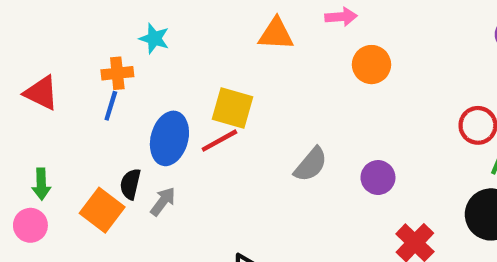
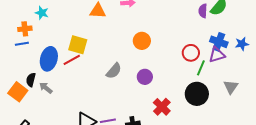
orange circle: (371, 65) -> (142, 41), moved
blue line: (111, 106) -> (22, 44), turned 64
gray arrow: (163, 201) -> (46, 88), turned -88

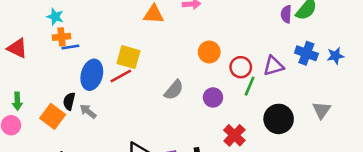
cyan star: (42, 13) -> (55, 17), moved
blue line: (22, 44) -> (70, 47), moved
red circle: (191, 53) -> (241, 67), moved
purple triangle: (217, 55) -> (274, 66), moved
green line: (201, 68) -> (250, 86), moved

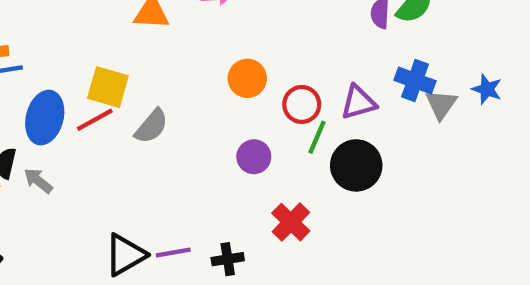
blue star: (335, 56) -> (487, 89), moved, turned 30
gray semicircle: (174, 90) -> (151, 126), moved
gray triangle: (322, 110) -> (441, 104), moved
black circle: (279, 119) -> (356, 165), moved

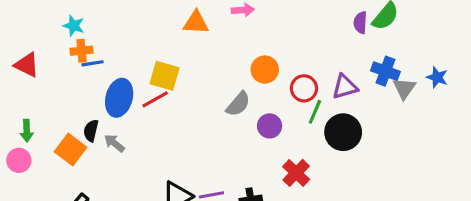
gray semicircle: (151, 126) -> (238, 104), moved

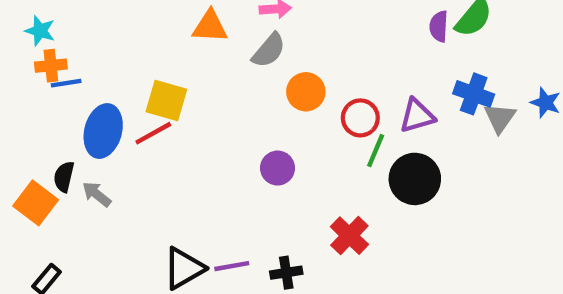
gray semicircle: (238, 104) -> (269, 50), moved
purple circle: (270, 126) -> (278, 168), moved

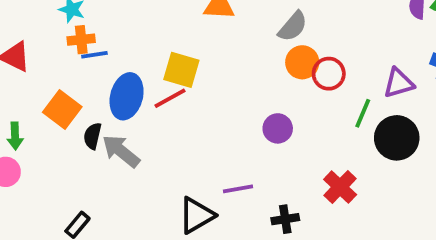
gray semicircle: (269, 50) -> (293, 26), moved
red circle: (360, 118) -> (329, 74), moved
gray arrow: (97, 194) -> (121, 151), size x1.5
orange square: (36, 203) -> (62, 110), moved
purple line: (232, 266) -> (238, 189), moved

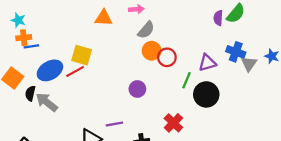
blue ellipse: (127, 96) -> (50, 70), turned 45

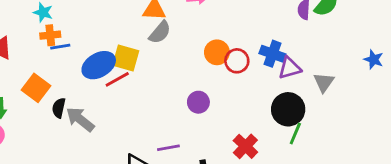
gray semicircle: (146, 30) -> (160, 32), moved
blue cross: (236, 52) -> (272, 54), moved
gray triangle: (249, 64) -> (324, 82), moved
blue ellipse: (50, 70) -> (99, 65), moved
green line: (187, 80) -> (295, 134), moved

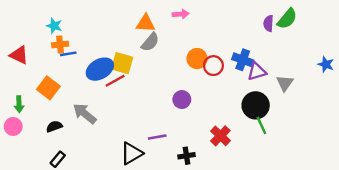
black semicircle: (59, 108) -> (54, 126), moved, turned 56
green line: (295, 134) -> (261, 125), turned -48

